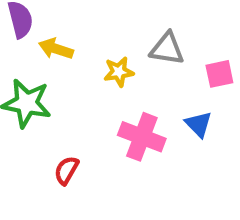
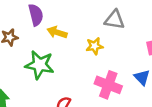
gray triangle: (167, 49) -> (115, 20), moved

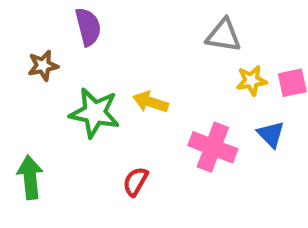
yellow arrow: (57, 32) -> (150, 102), moved
yellow star: (95, 46) -> (252, 81), moved

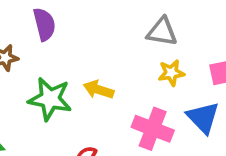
yellow star: (252, 81) -> (171, 73), moved
blue triangle: (271, 134) -> (203, 118), size x1.4

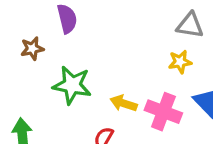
gray triangle: (162, 32) -> (190, 25), moved
yellow arrow: (99, 90) -> (124, 103), moved

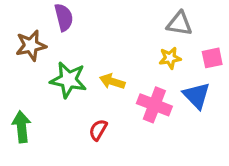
brown star: (32, 49) -> (31, 45), size x1.4
yellow arrow: (124, 103) -> (112, 81), moved

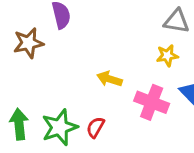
green star: (68, 80) -> (60, 127), moved, turned -30

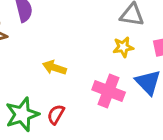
yellow arrow: (110, 79) -> (54, 68), moved

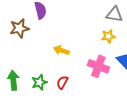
green star: (22, 114) -> (39, 82), size x0.7

